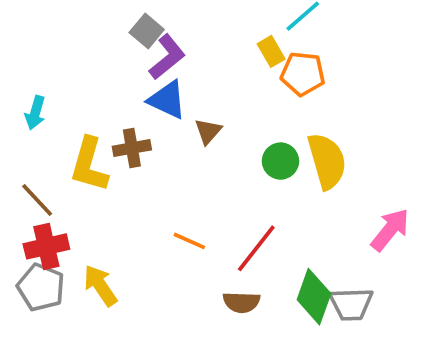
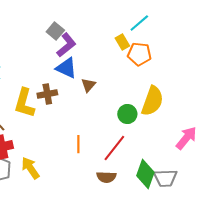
green circle: (280, 161) -> (127, 114), moved
yellow semicircle: (327, 161) -> (152, 101), turned 36
orange line: (189, 241) -> (78, 144), turned 66

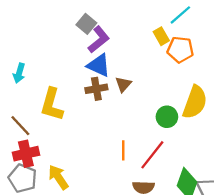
brown cross: (47, 94) -> (96, 89), moved
orange line: (78, 144) -> (123, 150), moved

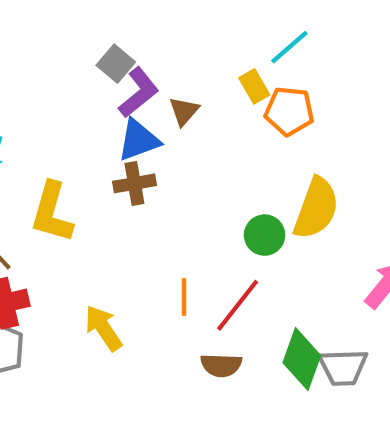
blue triangle: (99, 65) -> (139, 140), turned -45
brown triangle: (123, 84) -> (184, 111), moved
yellow arrow: (58, 177) -> (103, 328), moved

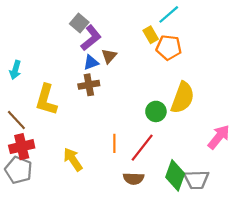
brown triangle: (184, 111) -> (109, 56), moved
blue triangle: (139, 140) -> (91, 62), size x0.7

